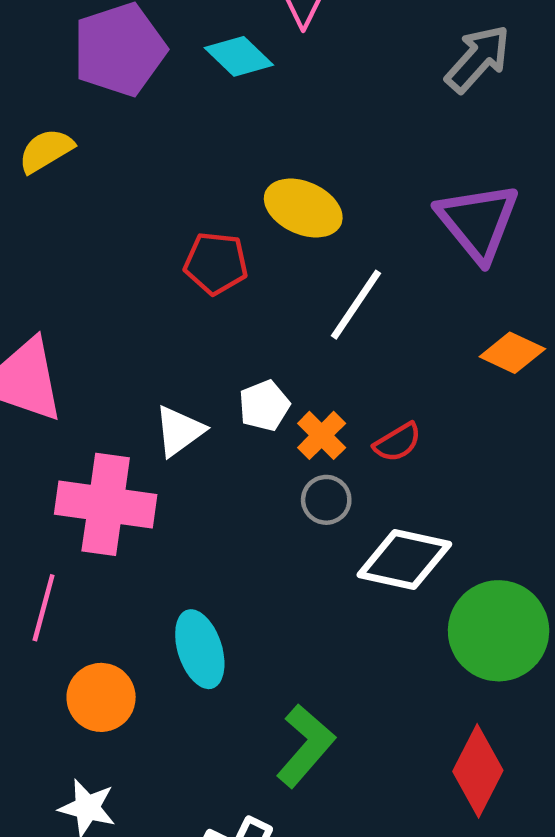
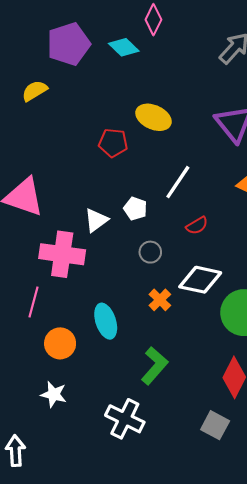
white line: (356, 305) -> (178, 182), moved
white pentagon: (264, 406) -> (135, 209), turned -30
orange cross: (322, 435) -> (160, 300), moved
gray circle: (326, 500) -> (150, 252), moved

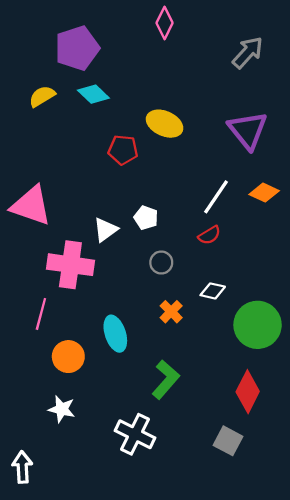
cyan diamond: (124, 47) -> (93, 94), moved
white line: (178, 182) -> (216, 197), moved
white diamond: (200, 280) -> (213, 291), size x0.6

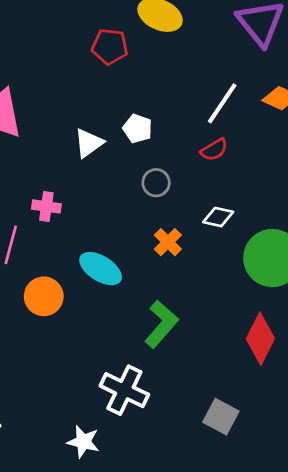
pink cross: (70, 265) -> (46, 206), moved, size x0.5
cyan ellipse: (115, 334) -> (101, 269), turned -40
white star: (62, 409) -> (83, 442), moved
gray square: (228, 441) -> (221, 417), moved

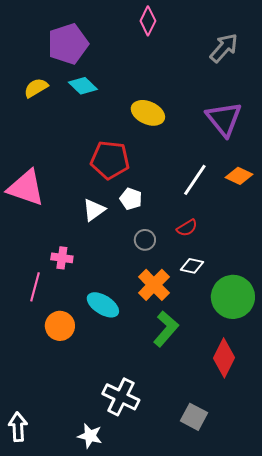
red pentagon: (110, 47) -> (110, 160), moved, size x1.4
red semicircle: (214, 150) -> (187, 228), moved
orange cross: (168, 242) -> (154, 285), size x1.5
green L-shape: (161, 324) -> (166, 329), moved

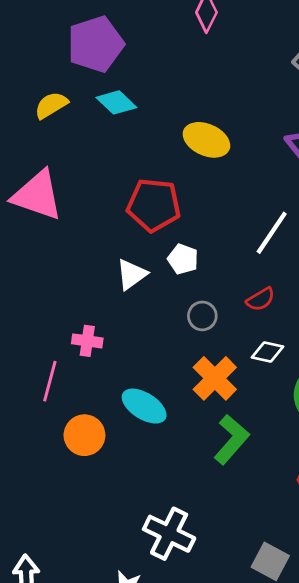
pink triangle: (26, 188) -> (37, 195), moved

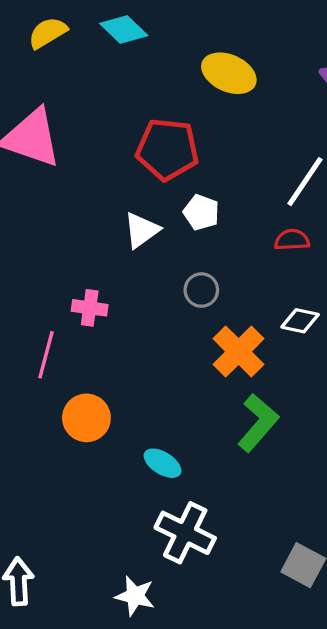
red semicircle: (261, 299) -> (292, 240), moved, turned -152
gray circle: (202, 316) -> (201, 290), moved
cyan ellipse: (144, 406) -> (163, 463), moved, size x0.7

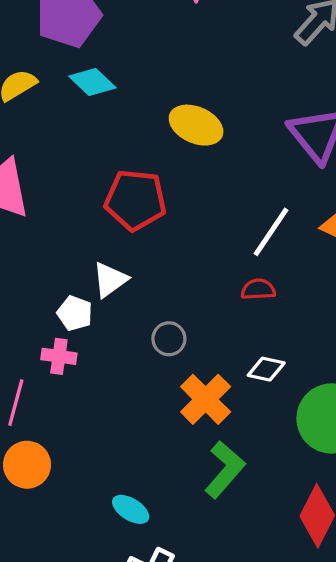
white pentagon: (201, 212) -> (75, 313), moved
orange circle: (86, 418) -> (27, 465), moved

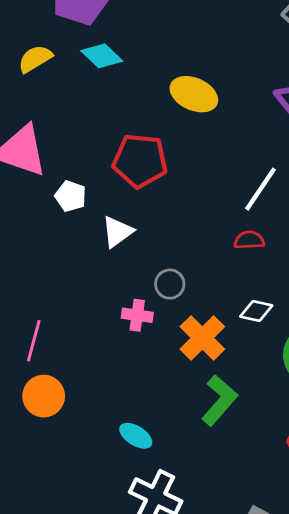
white pentagon: (75, 313) -> (71, 196), moved
pink cross: (59, 356) -> (137, 315), moved

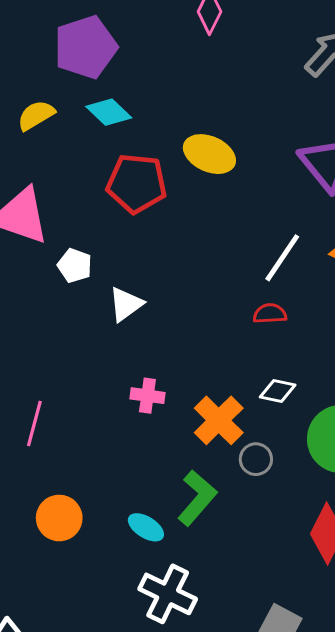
red pentagon: (140, 161) -> (137, 183), moved
gray circle: (170, 284) -> (256, 459), moved
orange circle: (44, 396) -> (59, 518), moved
green L-shape: (219, 400) -> (197, 498), moved

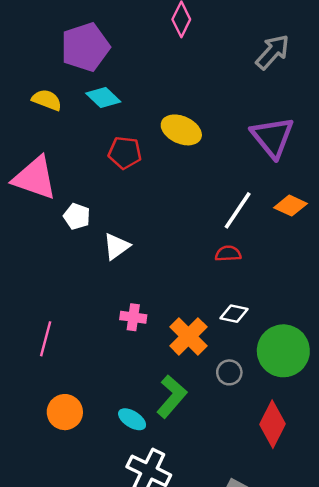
yellow semicircle: (36, 115) -> (47, 100), turned 52
red pentagon: (137, 183) -> (125, 153), size x0.7
gray circle: (256, 459) -> (229, 372), moved

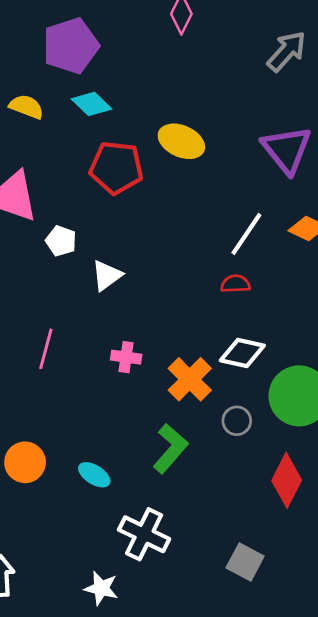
red pentagon: (125, 153) -> (116, 168), size x1.4
white diamond: (234, 314) -> (242, 353), size x1.4
pink line: (46, 339) -> (46, 349), moved
orange circle: (65, 412) -> (25, 462), moved
cyan ellipse: (132, 419) -> (94, 475), moved

